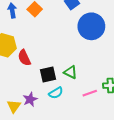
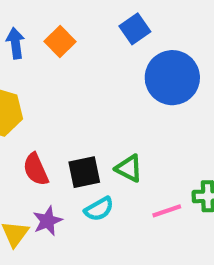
red semicircle: (24, 58) -> (36, 169), moved

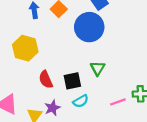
blue circle: (172, 78) -> (89, 27), moved
green triangle: (129, 168) -> (98, 68), moved, turned 35

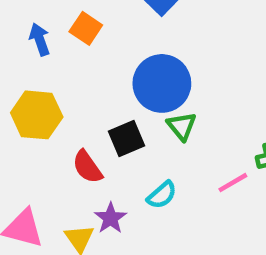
blue circle: (89, 27) -> (162, 83), moved
black square: (72, 81) -> (126, 139), moved

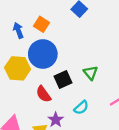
blue circle: (162, 83) -> (43, 54), moved

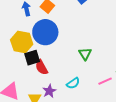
black square: (63, 79) -> (32, 58), moved

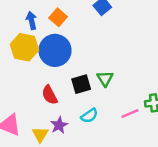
yellow hexagon: (22, 42) -> (24, 47), moved
black square: (32, 58) -> (81, 84), moved

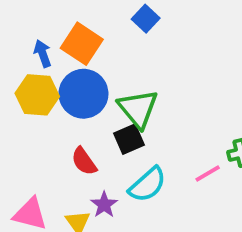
orange square: (58, 17) -> (82, 44), size x1.5
green triangle: (105, 79) -> (138, 109), moved, size x1.6
cyan semicircle: (89, 116) -> (147, 185), size x1.5

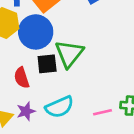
black square: (129, 139) -> (47, 64), moved

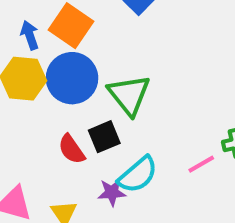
black square: (47, 64) -> (104, 137), moved
purple star: (26, 111) -> (112, 192), moved, turned 30

